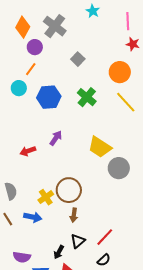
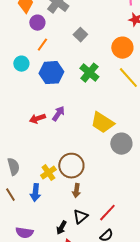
orange line: (31, 69) -> (42, 45), moved
red arrow: (28, 151) -> (37, 119), moved
blue arrow: (33, 217) -> (35, 193), turned 84

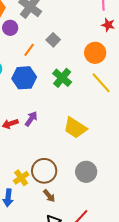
orange line: (42, 45) -> (29, 50), moved
gray circle: (121, 144) -> (86, 172), moved
brown arrow: (76, 191) -> (49, 196), turned -48

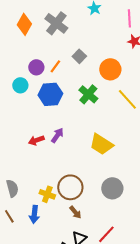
purple circle: (10, 28) -> (36, 67), moved
orange circle: (95, 53) -> (110, 69), moved
yellow cross: (21, 178) -> (47, 194), turned -35

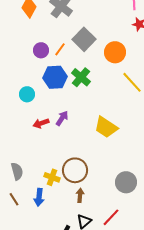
gray square: (79, 56) -> (84, 39), size x1.6
cyan circle: (20, 85) -> (27, 94), moved
green cross: (88, 94) -> (81, 77), moved
gray circle: (112, 188) -> (126, 182), moved
brown arrow: (75, 212) -> (80, 195), turned -136

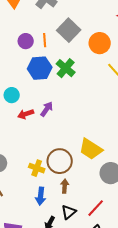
orange line: (60, 49) -> (45, 40), turned -40
cyan circle: (27, 94) -> (12, 95), moved
yellow trapezoid: (106, 127) -> (91, 149), moved
blue arrow: (39, 197) -> (41, 196), moved

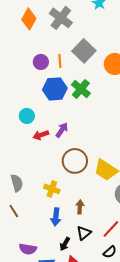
brown circle: (60, 161) -> (75, 161), moved

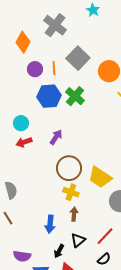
orange diamond: (29, 19) -> (23, 42), moved
red arrow: (41, 135) -> (24, 142), moved
yellow cross: (52, 189) -> (71, 192), moved

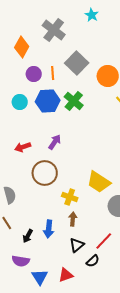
cyan circle: (21, 123) -> (20, 102), moved
brown circle: (69, 168) -> (45, 173), moved
black arrow: (59, 251) -> (28, 236), moved
black semicircle: (104, 259) -> (93, 261), moved

